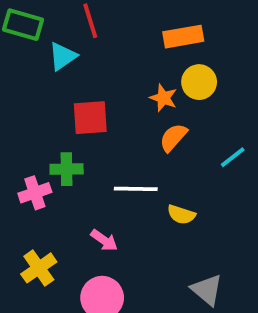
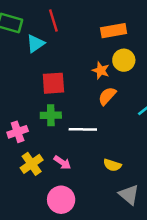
green cross: (67, 169) -> (51, 115), moved
yellow semicircle: (181, 215) -> (112, 165), moved
yellow cross: (39, 268) -> (32, 164), moved

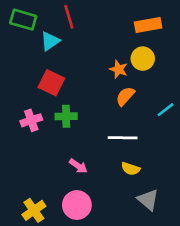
orange rectangle: (114, 31) -> (148, 25), moved
red square: (53, 83) -> (51, 83), moved, turned 30
white line: (83, 129) -> (123, 138), moved
pink cross: (18, 132) -> (31, 120), moved
yellow cross: (32, 164) -> (34, 210), moved

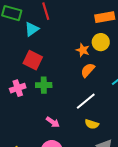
white line: (123, 138) -> (86, 101), turned -40

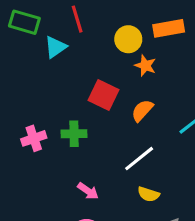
yellow circle: (101, 42) -> (128, 39), moved
orange star: (83, 50) -> (145, 66), moved
red square: (33, 60) -> (103, 95), moved

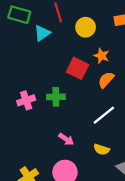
yellow circle: (128, 39) -> (86, 27), moved
orange star: (145, 66) -> (102, 56), moved
yellow semicircle: (148, 194) -> (102, 149), moved

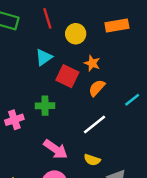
cyan triangle: (42, 33) -> (44, 57), moved
pink cross: (26, 100) -> (14, 120), moved
pink arrow: (66, 139) -> (56, 149), size x1.5

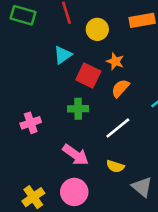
green cross: (45, 106) -> (78, 109), moved

